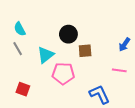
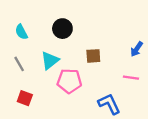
black circle: (68, 34) -> (62, 29), moved
gray line: (18, 49) -> (19, 64), moved

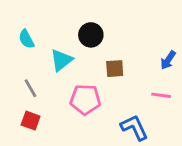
black circle: (62, 29) -> (91, 35), moved
cyan triangle: (50, 60) -> (61, 60), moved
gray line: (19, 64) -> (31, 88), moved

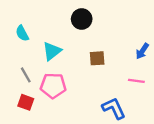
black circle: (91, 35) -> (82, 19), moved
pink pentagon: (85, 99) -> (53, 86), moved

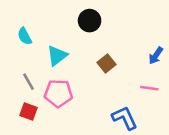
brown square: (97, 58) -> (106, 63), turned -35

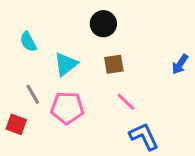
brown square: (106, 63) -> (114, 64), moved, turned 30
pink line: (149, 88) -> (126, 102), moved, turned 36
red square: (29, 111) -> (16, 124), moved

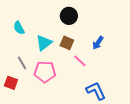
brown square: (114, 64) -> (67, 43), moved, turned 32
blue arrow: (180, 64) -> (98, 43), moved
pink line: (126, 102) -> (80, 61), moved

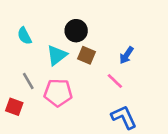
black circle: (69, 16) -> (76, 31), moved
pink line: (80, 61) -> (115, 81), moved

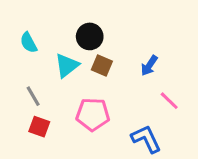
pink line: (115, 81) -> (169, 101), moved
pink pentagon: (58, 93) -> (93, 114), moved
red square: (14, 107) -> (39, 127), moved

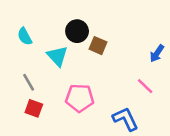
cyan triangle: (67, 66) -> (57, 56), turned -35
brown square: (102, 66) -> (98, 46), moved
blue arrow: (149, 66) -> (157, 53), moved

